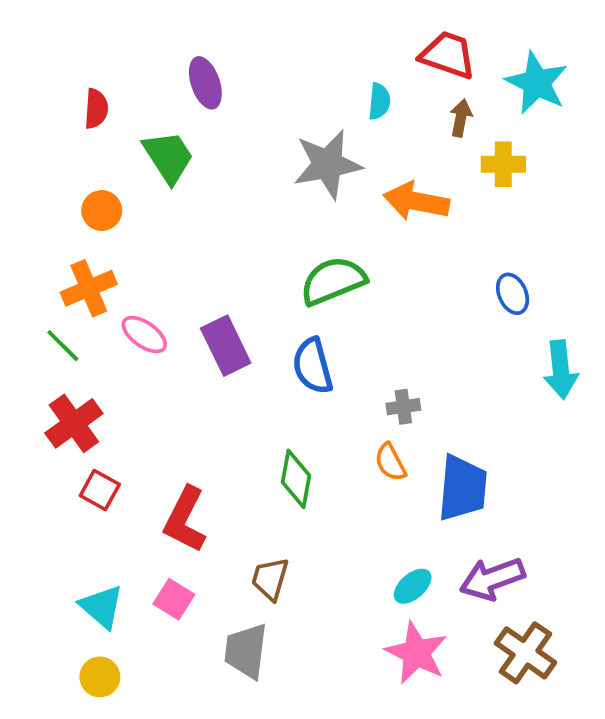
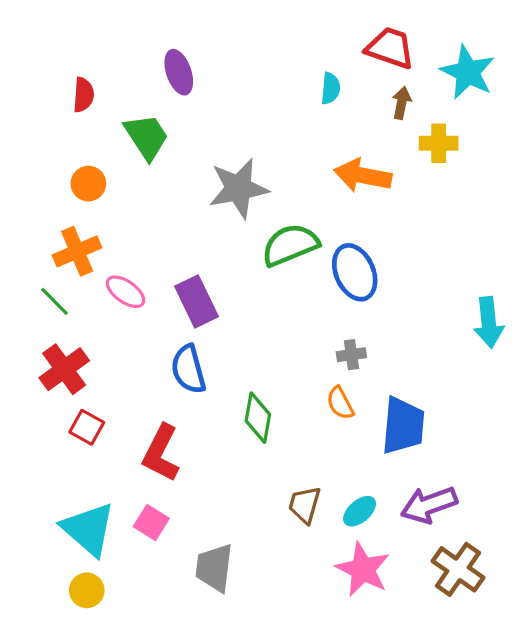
gray star: (327, 164) -> (238, 188), moved
blue ellipse: (513, 294) -> (355, 272), moved, size x1.6
blue semicircle: (313, 366) -> (188, 369), moved
brown trapezoid: (270, 579) -> (305, 505), moved
cyan triangle: (102, 607) -> (88, 529), size x1.4

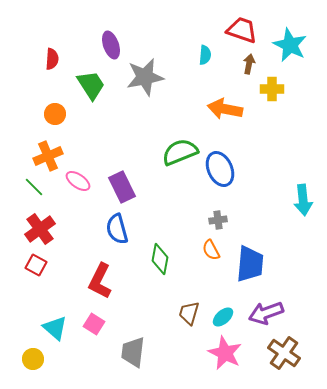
gray star: (238, 188) -> (145, 77), moved
red square: (87, 427) -> (36, 265), moved
cyan triangle: (88, 529) -> (55, 328), size x0.7
yellow circle: (87, 590) -> (33, 359), moved

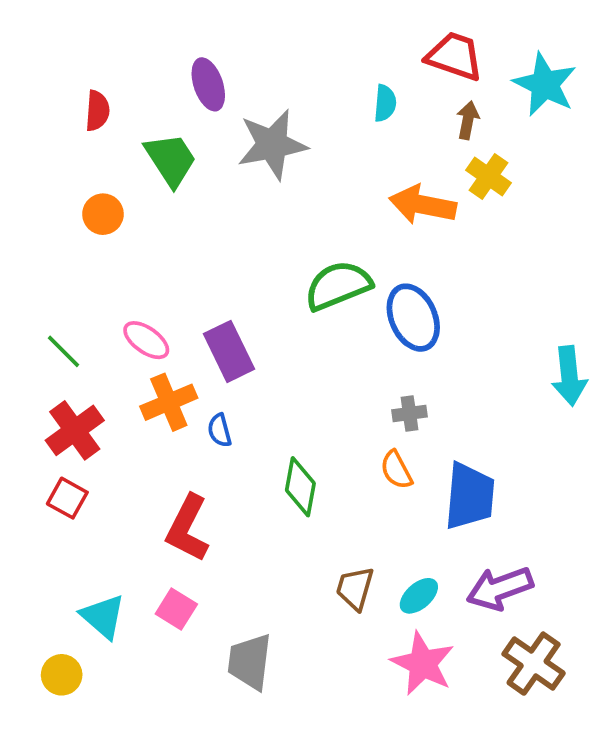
yellow cross: (272, 89) -> (488, 177), moved, turned 35
orange cross: (48, 156) -> (169, 402), moved
blue semicircle: (117, 229) -> (220, 430), size x0.6

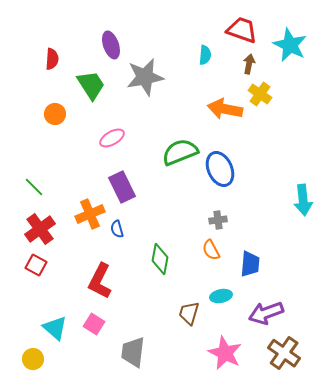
pink ellipse: (146, 340) -> (112, 138), moved, turned -65
blue trapezoid: (470, 496) -> (250, 264), size x0.7
cyan ellipse: (419, 596) -> (221, 296), moved, turned 30

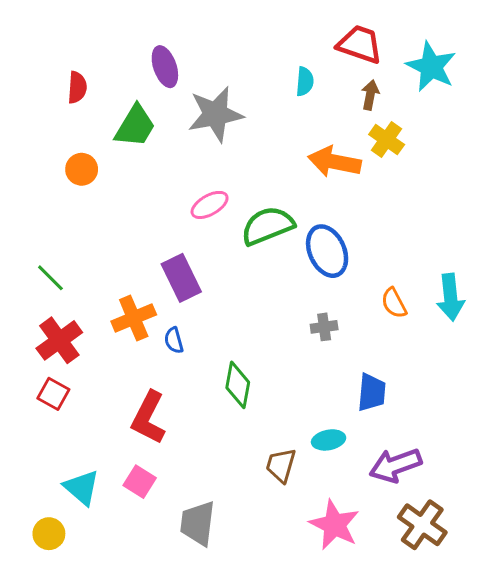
green trapezoid: (91, 85) -> (135, 126), turned 64
pink ellipse: (112, 138) -> (210, 205), moved
orange semicircle: (211, 250) -> (394, 303), moved

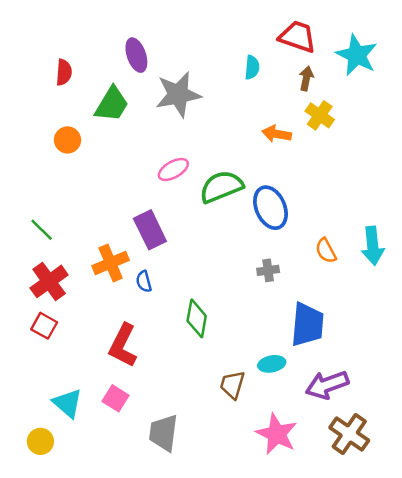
orange arrow: (334, 162) -> (277, 134), size x0.7
blue trapezoid: (372, 392) -> (307, 325), size x1.4

